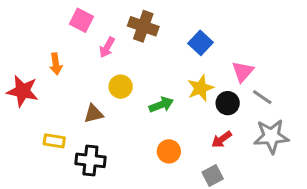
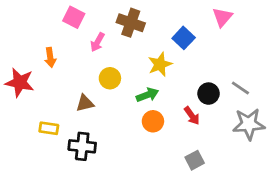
pink triangle: (243, 71) -> (222, 17), moved
yellow star: (201, 88) -> (160, 64), moved
red arrow: (222, 139) -> (192, 116), moved, turned -90
orange circle: (169, 151) -> (153, 121), moved

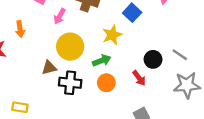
yellow circle: (110, 78) -> (70, 47), size x1.5
yellow rectangle: (49, 128) -> (20, 107), moved
black cross: (82, 146) -> (70, 83), moved

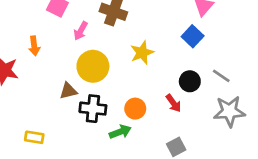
blue square: (132, 13) -> (193, 36), moved
green arrow: (102, 61) -> (120, 132), moved

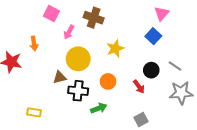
orange circle: (135, 109) -> (108, 81), moved

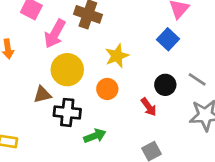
pink arrow: (69, 32) -> (55, 34), size x1.5
orange circle: (108, 81) -> (107, 89), moved

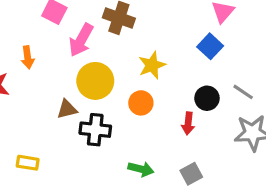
red arrow: (149, 107) -> (188, 123), turned 42
green arrow: (95, 136) -> (141, 169), moved, turned 35

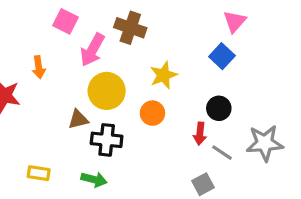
gray line: (243, 92) -> (222, 153), moved
green arrow: (141, 169) -> (94, 179), moved

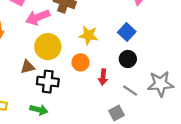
pink arrow: (92, 50) -> (38, 17), turned 40
blue square: (222, 56) -> (127, 32), moved
yellow star: (164, 75) -> (88, 35), turned 30
red arrow: (200, 134) -> (103, 77), moved

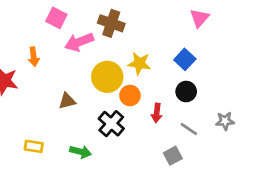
yellow circle: (48, 47) -> (107, 77), moved
black cross: (48, 82) -> (111, 124), moved, turned 35
gray star: (161, 84) -> (225, 121), size x0.6

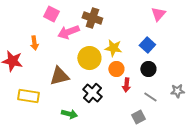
orange circle: (130, 96) -> (116, 69), moved
brown triangle: (67, 101) -> (59, 76), size x1.5
yellow rectangle: (34, 146) -> (28, 96), moved, size x1.5

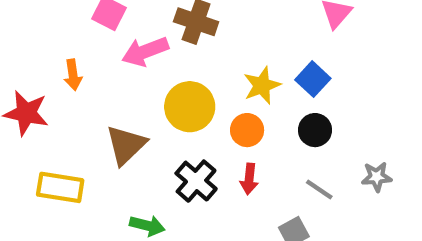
yellow star: (113, 48) -> (262, 85), moved, turned -30
brown triangle: (59, 76) -> (126, 145), turned -30
red arrow: (126, 85) -> (249, 179), moved

